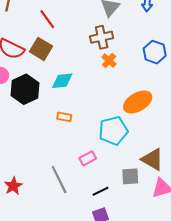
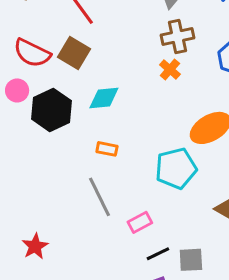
brown cross: (102, 37) -> (177, 37), moved
pink rectangle: (88, 158) -> (140, 222), moved
gray square: (130, 176) -> (191, 260), moved
gray line: (59, 180) -> (99, 197), moved

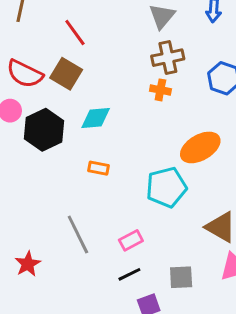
orange cross: (170, 70) -> (160, 90), turned -30
gray line: (99, 197) -> (78, 234), moved
black line: (158, 254) -> (129, 274), moved

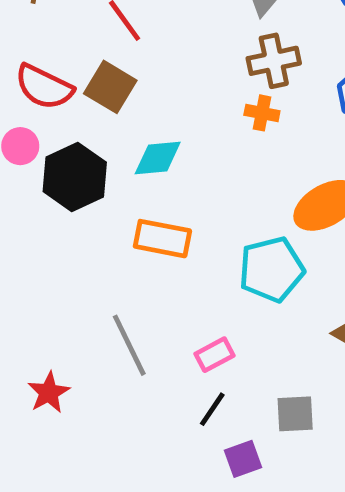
orange rectangle: (99, 168) -> (162, 239), size x1.6
black line: (129, 274) -> (212, 409), turned -30

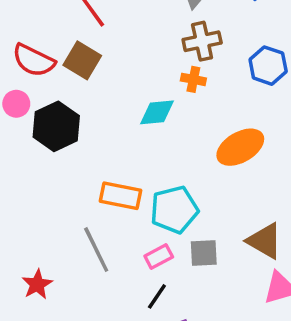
cyan diamond: (158, 158) -> (157, 112), moved
orange rectangle: (162, 239) -> (120, 196), moved
cyan pentagon: (271, 269) -> (174, 210), moved
gray square: (295, 414) -> (204, 253), moved

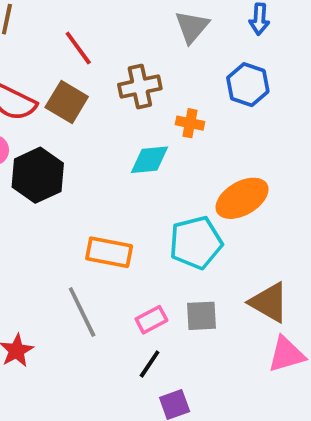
brown cross: (202, 41) -> (140, 87), moved
blue hexagon: (268, 66) -> (248, 85), moved
cyan pentagon: (174, 210) -> (196, 243), moved

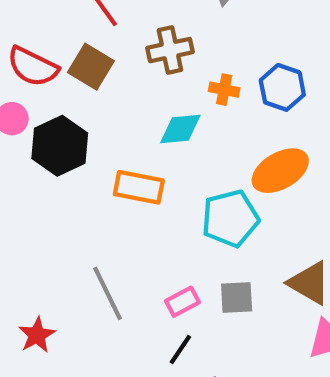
blue hexagon: (248, 85) -> (282, 87), moved
orange rectangle: (109, 252) -> (139, 187), moved

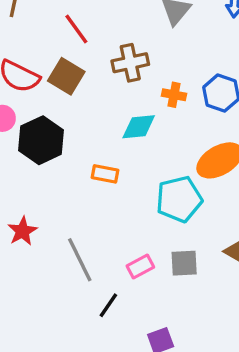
orange rectangle: (139, 187) -> (105, 174), size x0.7
red star: (37, 335) -> (22, 231), moved
black line: (180, 350) -> (108, 305), moved

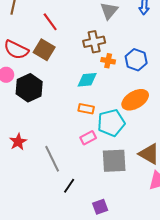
brown cross: (130, 63) -> (94, 42), moved
orange rectangle: (105, 174) -> (86, 109), moved
gray square: (184, 263) -> (114, 161), size x1.5
pink rectangle: (140, 266) -> (88, 138), moved

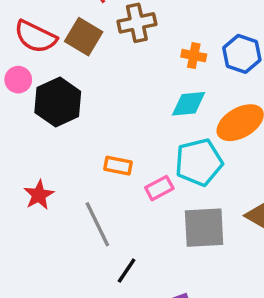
brown cross: (94, 42) -> (137, 23), moved
cyan diamond: (87, 80) -> (189, 104), moved
orange rectangle: (86, 109) -> (118, 166), moved

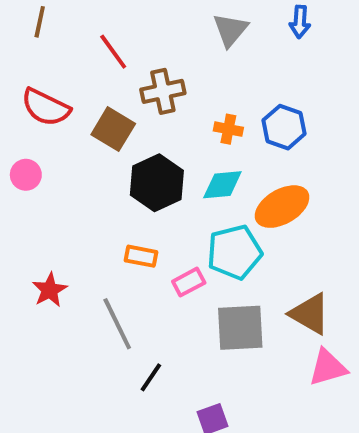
brown square: (84, 37) -> (113, 129), moved
pink circle: (18, 80) -> (26, 175), moved
black hexagon: (58, 102) -> (157, 183), moved

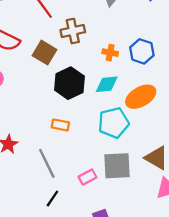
pink rectangle: (189, 282) -> (88, 177), moved
black line: (151, 377) -> (52, 199), moved

